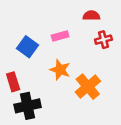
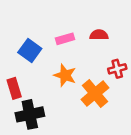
red semicircle: (91, 16) -> (99, 35), moved
red cross: (103, 40) -> (117, 69), moved

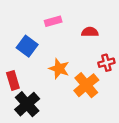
pink rectangle: (65, 39) -> (53, 21), moved
black cross: (30, 114) -> (27, 104), turned -30

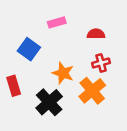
red cross: (106, 63) -> (101, 63), moved
black cross: (27, 104) -> (49, 102), moved

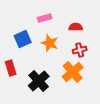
blue square: (29, 49) -> (23, 39), turned 30
orange star: (63, 73) -> (50, 43), moved

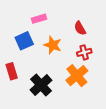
pink rectangle: (45, 18) -> (39, 19), moved
red semicircle: (76, 27) -> (80, 28), turned -120

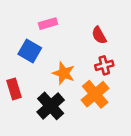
blue square: (24, 41) -> (30, 51), turned -36
orange star: (53, 45) -> (64, 73), moved

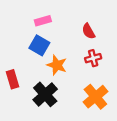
blue square: (30, 51) -> (39, 45), moved
orange cross: (95, 94) -> (95, 97), moved

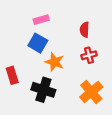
red semicircle: (88, 31) -> (85, 30), turned 32
black cross: (45, 94) -> (43, 90), turned -30

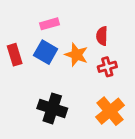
orange star: (54, 62) -> (76, 55), moved
red rectangle: (12, 75) -> (15, 55), moved

